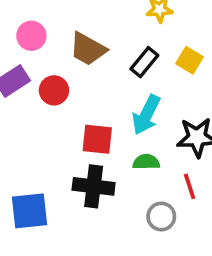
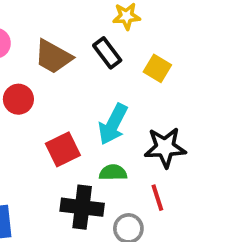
black rectangle: (144, 62) -> (107, 53), moved, turned -76
red square: (97, 139) -> (63, 149), turned -32
black cross: (94, 186) -> (82, 207), moved

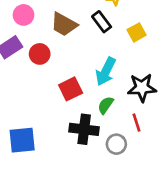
yellow square: (157, 68) -> (137, 32), turned 30
green semicircle: (113, 173) -> (106, 105), turned -54

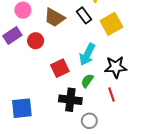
yellow square: (137, 32) -> (111, 24), size x1.5
gray circle: (116, 144) -> (89, 121), moved

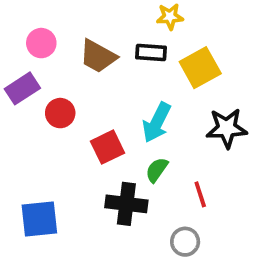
black rectangle: (84, 15) -> (151, 53), turned -49
red circle: (36, 41) -> (60, 113), moved
black star: (116, 67) -> (227, 128), moved
gray circle: (89, 121) -> (185, 242), moved

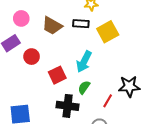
black star: (227, 128) -> (129, 86), moved
red line: (200, 194) -> (108, 101), turned 48

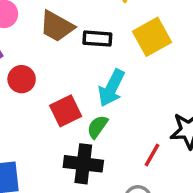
black rectangle: (81, 24) -> (97, 39), moved
green semicircle: (84, 87) -> (97, 127), moved

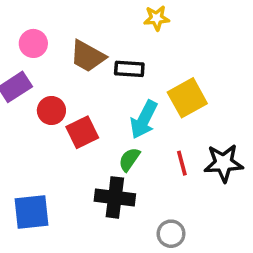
yellow square: (152, 37) -> (187, 98), moved
red square: (66, 111) -> (82, 132), moved
red line: (152, 155) -> (182, 163), moved, turned -45

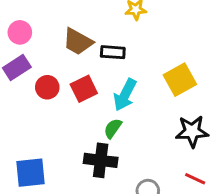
pink circle: (33, 43) -> (20, 32), moved
yellow square: (187, 98) -> (180, 80), moved
red square: (82, 132) -> (84, 89), moved
red line: (182, 163) -> (195, 179), moved, turned -50

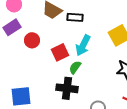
red square: (84, 89) -> (60, 52), moved

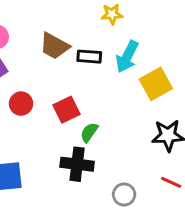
red circle: (32, 40) -> (21, 104), moved
cyan arrow: (83, 45) -> (127, 57), moved

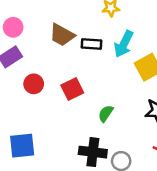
green semicircle: (89, 132) -> (106, 113), moved
black cross: (77, 164) -> (93, 152), moved

